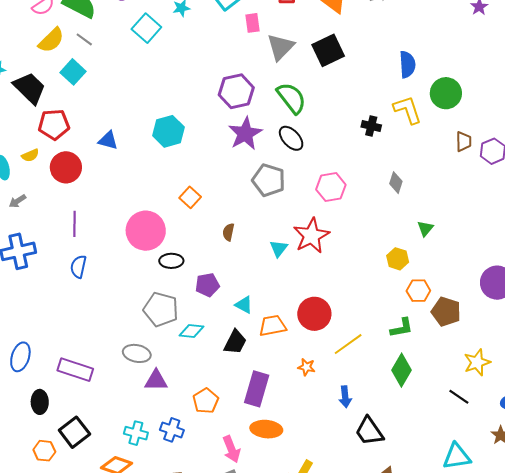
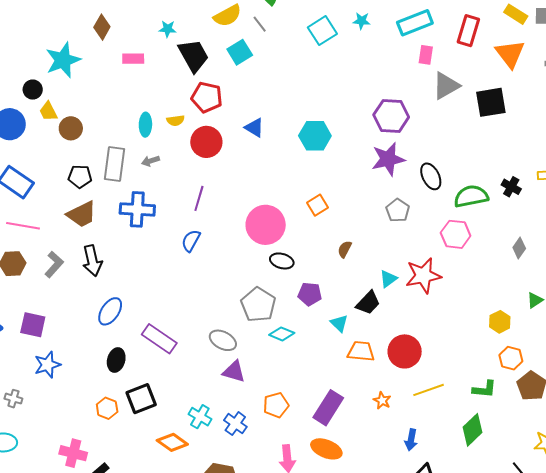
green semicircle: (291, 98) -> (471, 196), moved, turned -80
gray pentagon: (269, 180) -> (398, 210), size x0.7
black trapezoid: (235, 342) -> (368, 303), moved

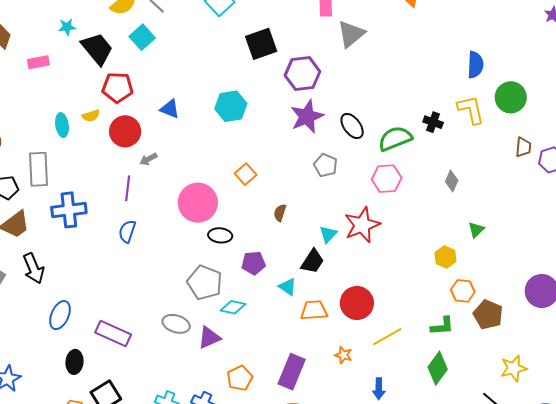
black square: (491, 102) -> (261, 44), moved
gray arrow: (151, 161) -> (148, 159), moved
purple triangle: (234, 372) -> (209, 338), moved, turned -30

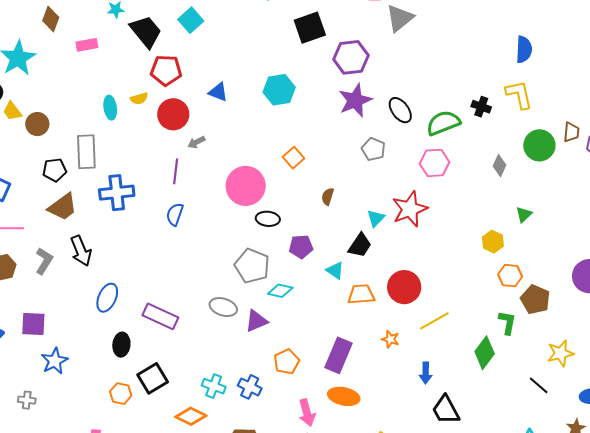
green circle: (511, 97) -> (539, 145), moved
green L-shape: (442, 326) -> (507, 323), moved, turned -75

